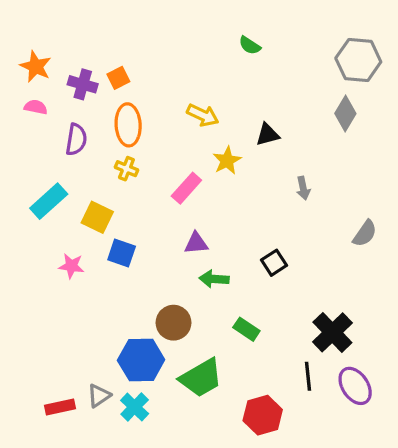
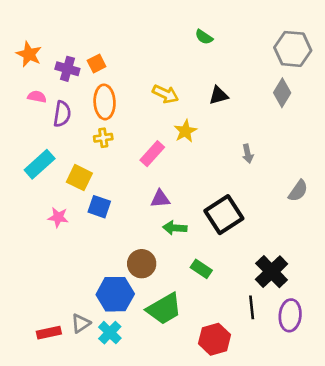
pink semicircle: (36, 107) -> (37, 97), moved
black triangle: (268, 135) -> (219, 95), moved
yellow cross: (126, 169) -> (103, 138), turned -30
black square: (274, 263) -> (224, 215), size x1.8
purple ellipse: (355, 386) -> (290, 315), turned 40

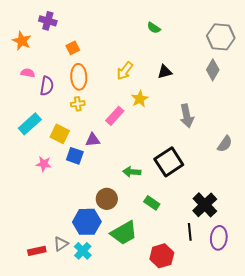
purple cross: (67, 69) -> (48, 21), moved
yellow arrow: (166, 94) -> (125, 71), turned 102
gray arrow: (248, 154) -> (187, 116), size x1.6
purple triangle: (160, 199) -> (93, 140), moved

